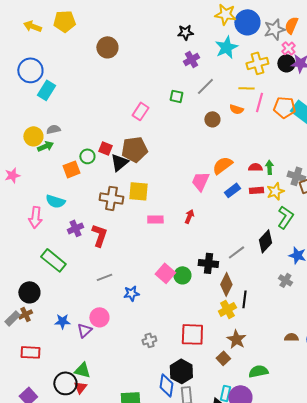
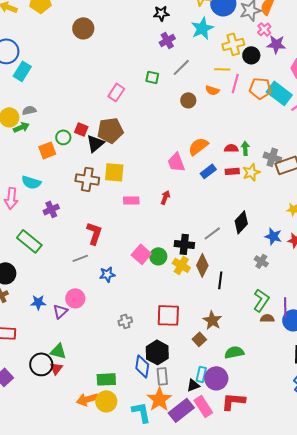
black circle: (286, 63) -> (251, 55), moved
pink trapezoid: (200, 181) -> (176, 162), turned -45
green L-shape: (285, 217) -> (261, 300), moved
red L-shape: (99, 235) -> (94, 233), moved
yellow cross: (227, 309) -> (181, 265), moved, turned -30

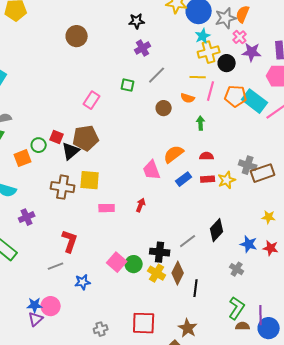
brown circle: (83, 28) -> (77, 36), moved
cyan star: (202, 28) -> (203, 36), moved, size x0.7
green arrow: (245, 148) -> (201, 123), moved
blue star: (38, 302) -> (35, 305), moved

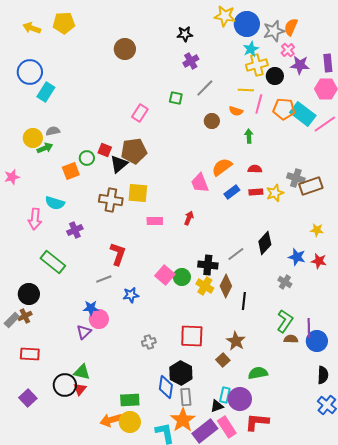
blue star: (35, 305) -> (91, 308), moved

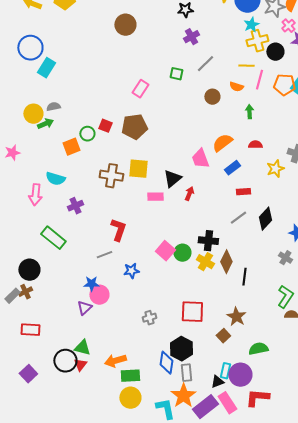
black triangle: (119, 164) -> (172, 179), moved
red rectangle: (256, 192) -> (243, 192), moved
gray line: (236, 254) -> (238, 218), moved
orange arrow: (111, 420) -> (115, 361), moved

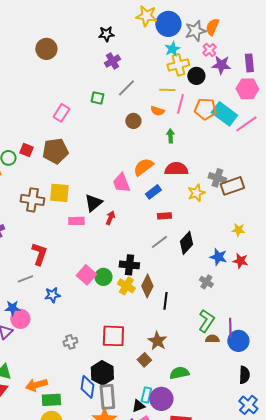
red semicircle: (255, 145) -> (176, 169), size x1.6
gray rectangle: (186, 373) -> (107, 397), size x1.4

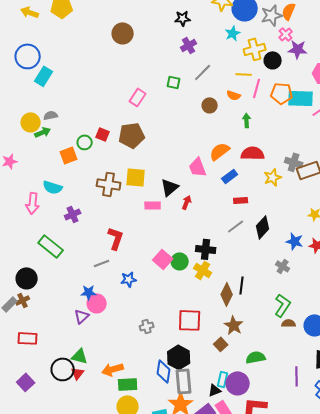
cyan star: (172, 49) -> (233, 33), moved
cyan rectangle: (224, 114) -> (301, 98), turned -35
brown diamond: (147, 286) -> (227, 294), moved
purple line: (230, 328) -> (297, 376), moved

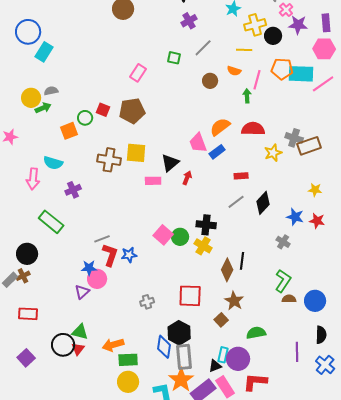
pink line: (257, 88) -> (257, 80), moved
blue rectangle: (230, 176) -> (217, 152), moved
red L-shape: (116, 238) -> (110, 255), moved

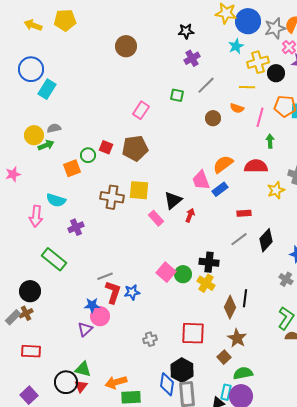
green arrow: (247, 96) -> (270, 141), moved
pink rectangle: (153, 181) -> (156, 218), turned 49
green semicircle: (256, 333) -> (243, 373), moved

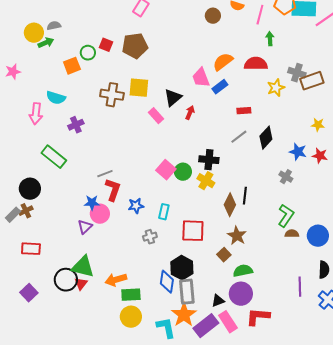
blue star: (132, 292) -> (136, 206), moved
green triangle: (83, 369) -> (83, 267), size x1.4
cyan rectangle: (226, 392) -> (164, 212), moved

